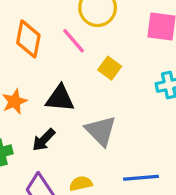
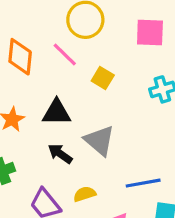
black arrow: (44, 140) -> (60, 154), moved, turned 85

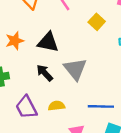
yellow square: (103, 78) -> (97, 22), moved

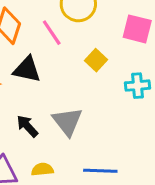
black triangle: (48, 42) -> (27, 69), moved

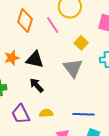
black triangle: (27, 69) -> (35, 60), moved
gray triangle: (67, 122) -> (73, 68), moved

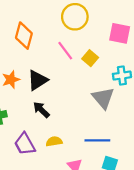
pink line: (53, 25) -> (65, 51), moved
black triangle: (35, 60) -> (38, 80), turned -42
gray triangle: (73, 68) -> (103, 98), moved

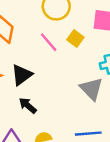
yellow square: (90, 58) -> (75, 39), moved

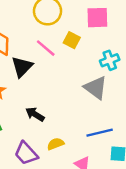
black triangle: (22, 75) -> (22, 67), moved

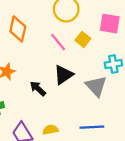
black triangle: (22, 67) -> (63, 75), moved
black arrow: (35, 114) -> (38, 88), moved

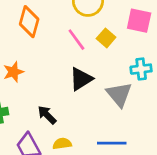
black arrow: (38, 88) -> (47, 115), moved

